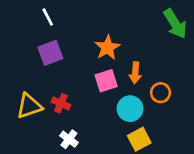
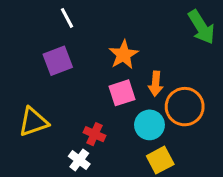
white line: (48, 17) -> (67, 18), moved
orange circle: (161, 93) -> (185, 107), size x1.6
red cross: (61, 103) -> (94, 134), moved

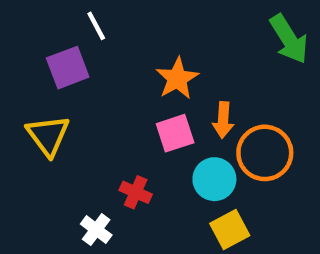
purple square: (58, 61) -> (68, 68), moved
yellow triangle: (33, 122) -> (48, 135), moved, turned -48
white cross: (79, 160) -> (96, 230), moved

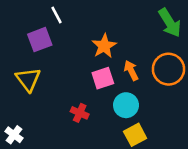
orange arrow: (223, 120) -> (131, 70), turned 150
orange circle: (265, 153) -> (168, 69), moved
white cross: (96, 230) -> (14, 135), moved

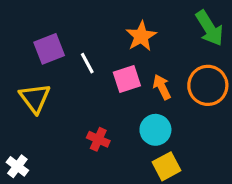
white line: (56, 15) -> (87, 63), moved
orange star: (104, 46) -> (141, 36), moved
pink square: (103, 78) -> (127, 79), moved

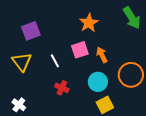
white line: (87, 63) -> (55, 61), moved
orange circle: (208, 85) -> (131, 75), moved
white cross: (17, 166) -> (19, 105), moved

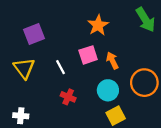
white cross: (19, 105) -> (21, 116), turned -32

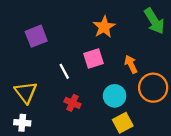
orange arrow: (112, 61) -> (131, 64), moved
yellow triangle: (24, 68) -> (26, 92), moved

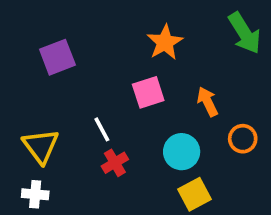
white line: (64, 71) -> (102, 129), moved
orange circle: (153, 88) -> (243, 139), size x0.6
red cross: (72, 103) -> (115, 163), turned 35

